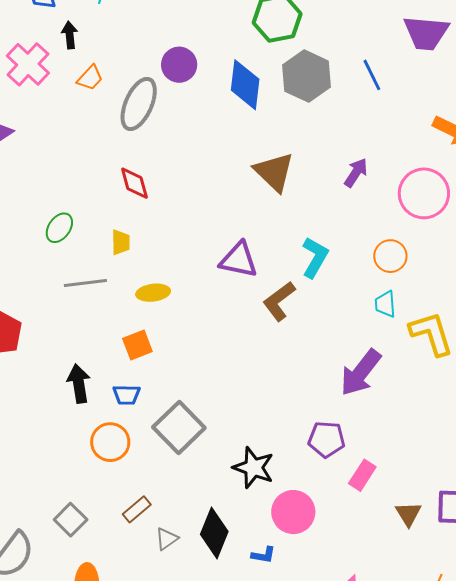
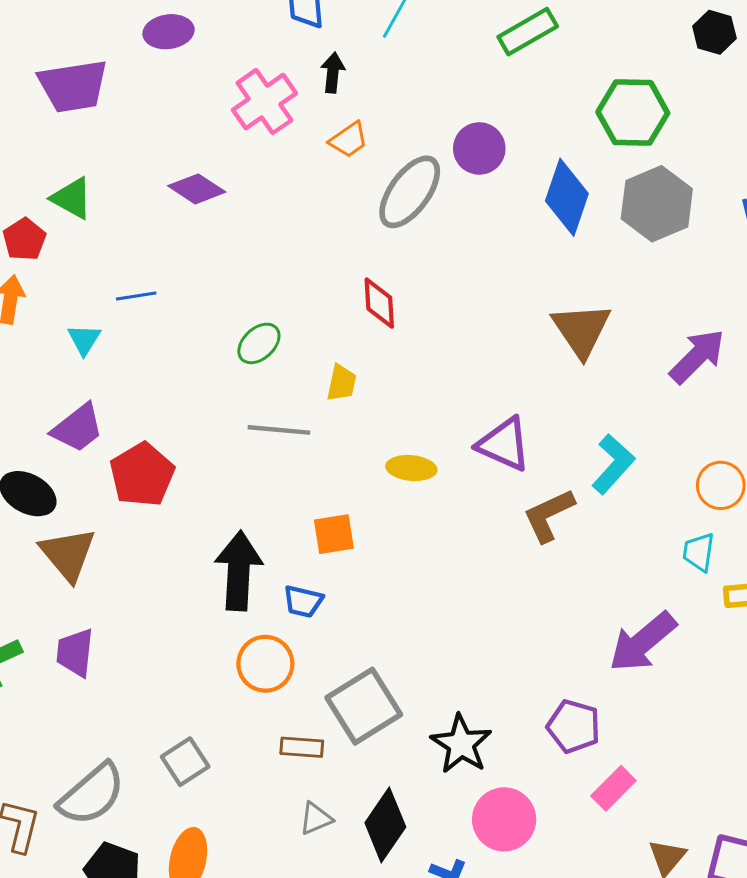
purple arrow: (356, 173) -> (697, 356), size x1.4
yellow ellipse: (153, 293) -> (411, 468), moved
black arrow: (79, 384) -> (239, 571), size x1.4
gray square: (179, 428) -> (364, 706), moved
brown rectangle: (137, 509) -> (302, 747), moved, turned 32

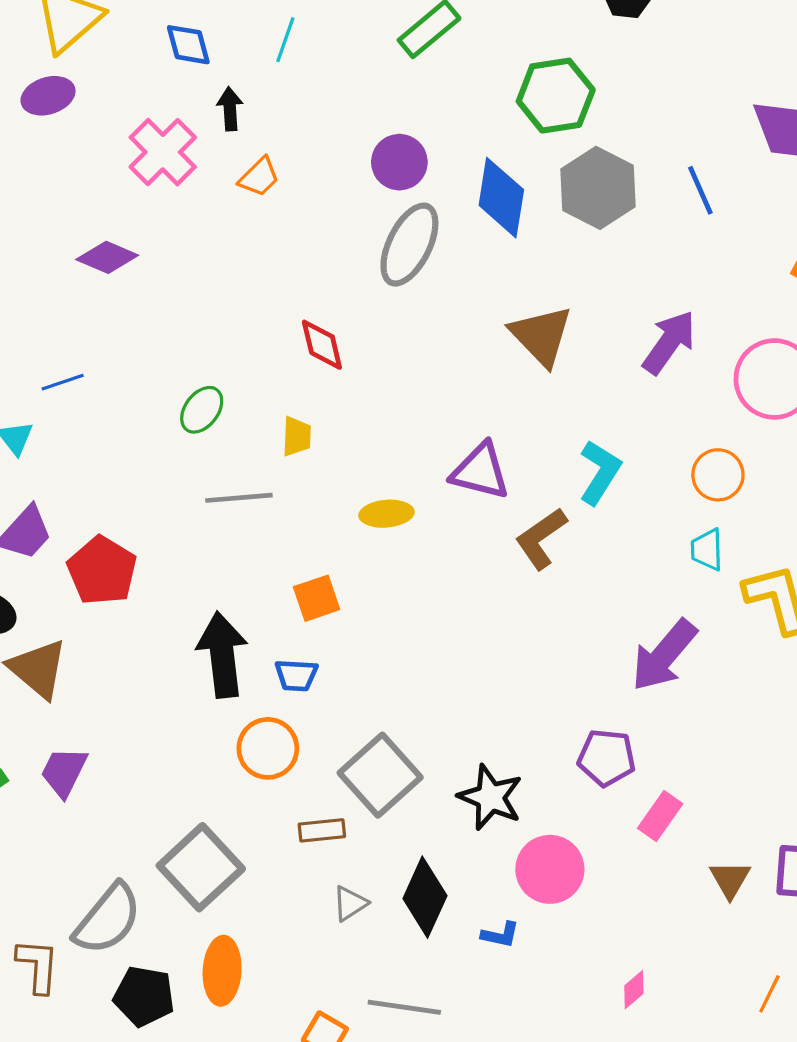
gray ellipse: (410, 192) -> (409, 245), moved
purple trapezoid: (75, 653) -> (64, 772), turned 30
gray square: (185, 762) -> (201, 867), size x1.6

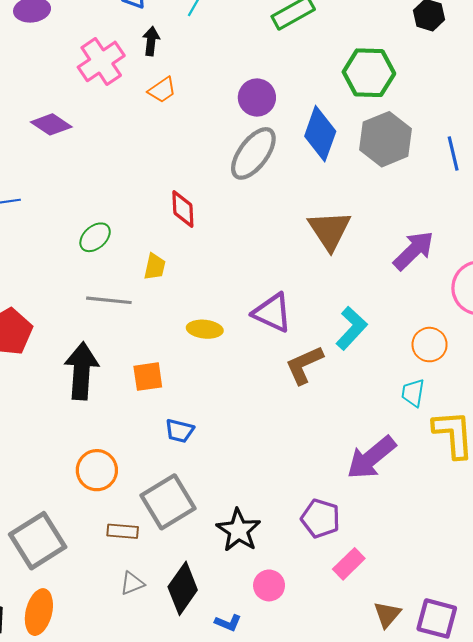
black arrow: (222, 655) -> (81, 371), moved
blue trapezoid: (296, 675) -> (180, 431), moved
pink circle: (550, 869) -> (269, 585), size x0.7

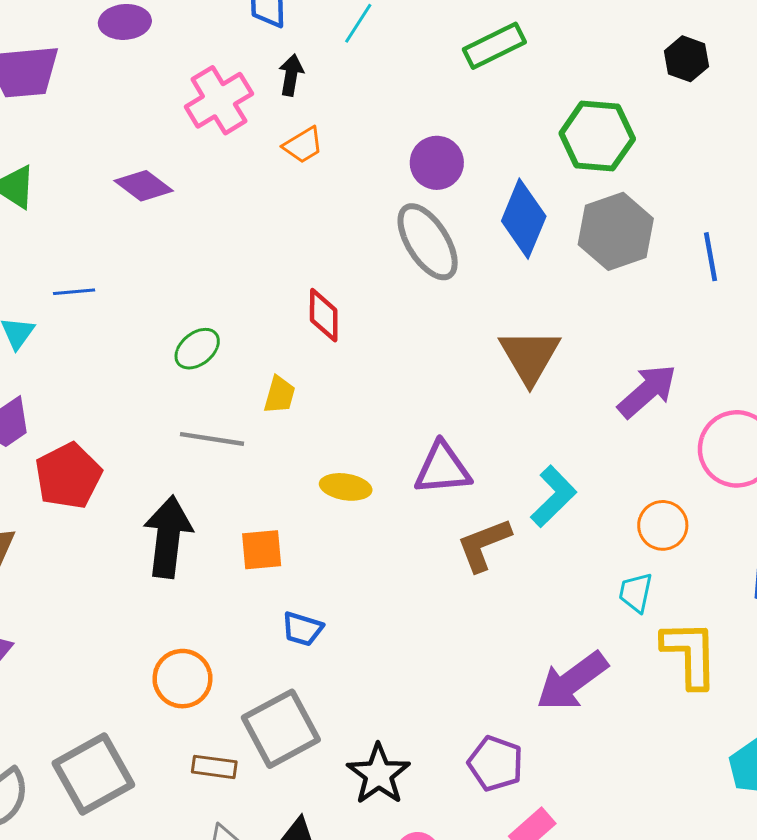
gray ellipse: (253, 153) -> (428, 242), turned -72
purple triangle: (272, 313) -> (443, 469), turned -33

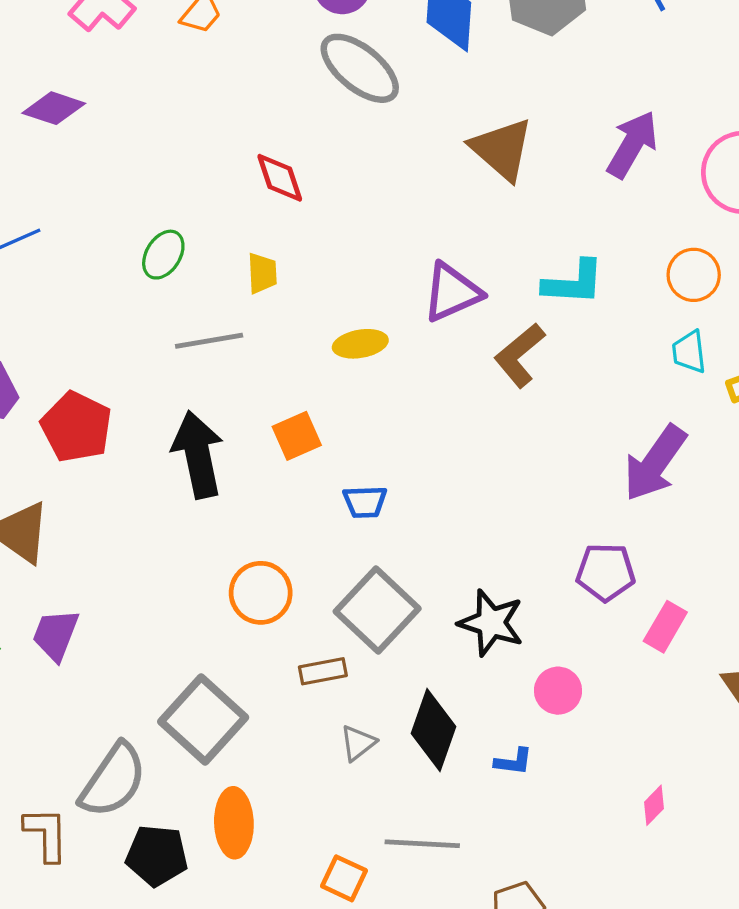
cyan L-shape: (554, 496) -> (573, 283), turned 66

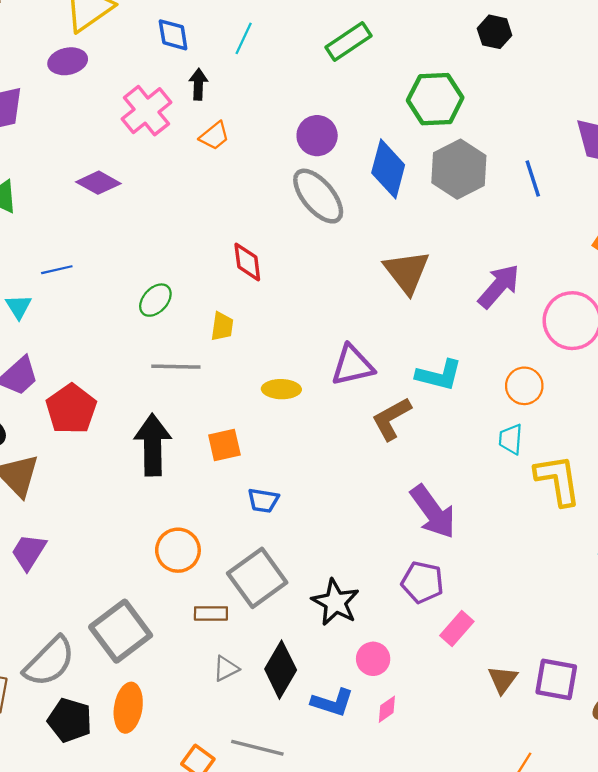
purple arrow: (655, 463) -> (433, 512), moved, turned -82
blue L-shape: (514, 762) -> (332, 702), size x1.5
pink diamond: (654, 805) -> (387, 709), moved

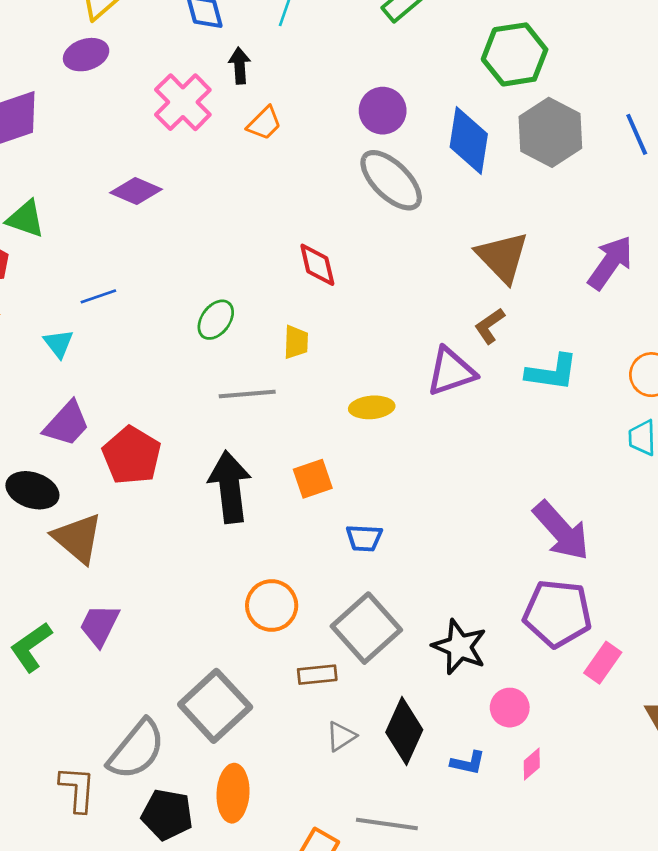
brown L-shape: (391, 419) -> (490, 326), moved, size x0.7
purple pentagon: (422, 582) -> (558, 613), size x1.4
blue L-shape: (332, 702) -> (468, 763), size x0.7

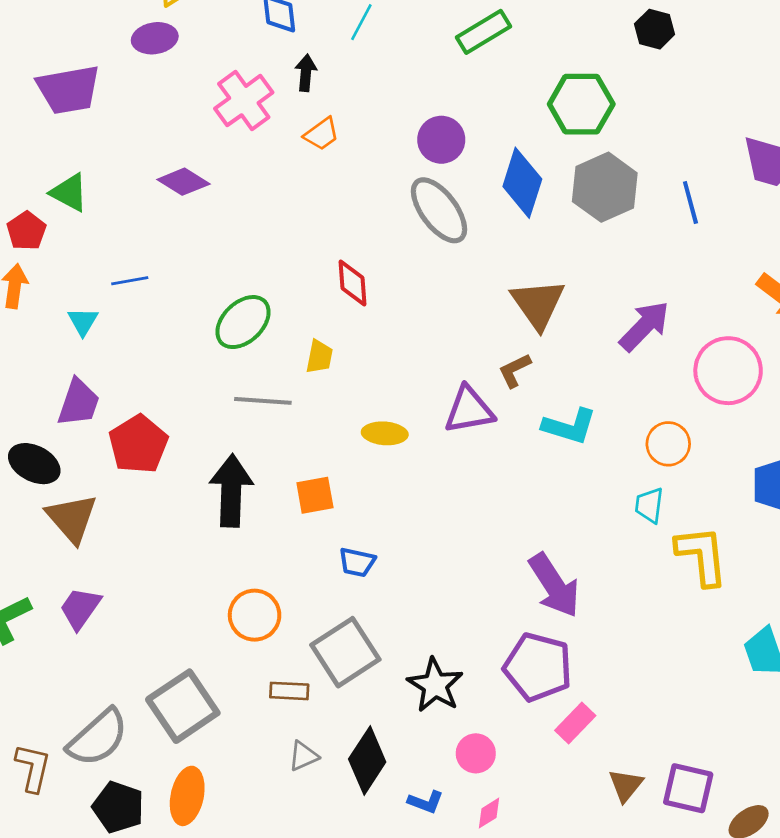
green ellipse: (216, 320) -> (243, 322), size x1.4
purple trapezoid: (67, 424) -> (79, 403), turned -32

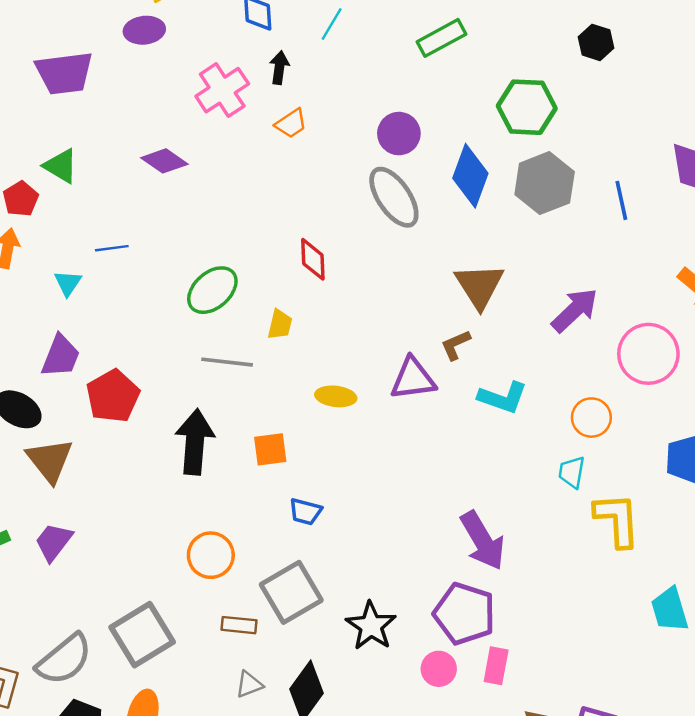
pink rectangle: (575, 723) -> (496, 666), turned -36
pink circle: (476, 753) -> (439, 669), moved

